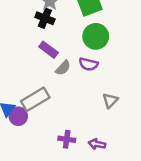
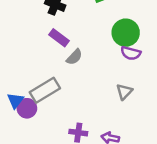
green circle: (96, 36) -> (126, 33), moved
purple semicircle: (88, 64) -> (131, 53), moved

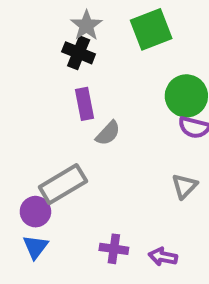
purple rectangle: (59, 38) -> (84, 104), turned 42
blue triangle: (15, 101) -> (35, 247), moved

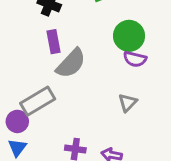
gray semicircle: (108, 133) -> (71, 63), size x1.6

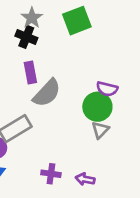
green circle: (129, 36) -> (97, 107), moved

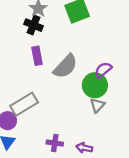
purple semicircle: (107, 89) -> (103, 70), turned 126
gray semicircle: (47, 93) -> (65, 66), moved

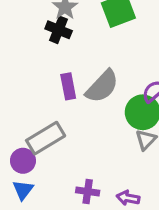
purple rectangle: (37, 56) -> (68, 86), moved

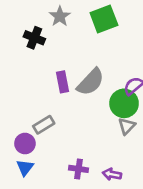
black cross: (59, 30) -> (34, 38), moved
gray rectangle: (46, 138) -> (44, 125), size x0.7

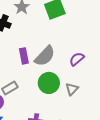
green circle: (124, 103) -> (49, 83), moved

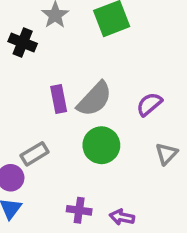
gray triangle: (72, 89) -> (166, 154), moved

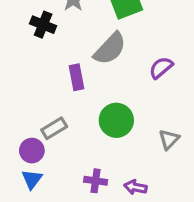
gray semicircle: (95, 99) -> (110, 49), moved
purple semicircle: (149, 104) -> (161, 68), moved
gray triangle: (166, 154) -> (169, 139), moved

